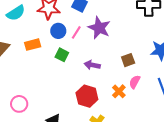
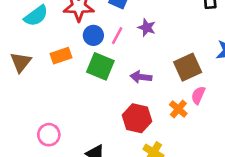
purple star: (99, 28) -> (147, 28), size x0.6
green square: (62, 55) -> (100, 66), size x1.5
brown square: (128, 60) -> (188, 67), size x1.5

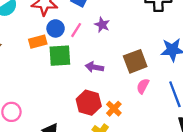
orange rectangle: (61, 56) -> (38, 42), moved
green square: (100, 66) -> (60, 56), turned -30
orange cross: (178, 109) -> (114, 109), moved

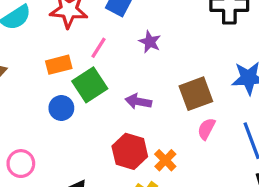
blue circle: (56, 28) -> (61, 108), moved
pink line: (76, 30) -> (99, 48), moved
green square: (60, 56) -> (90, 85), turned -30

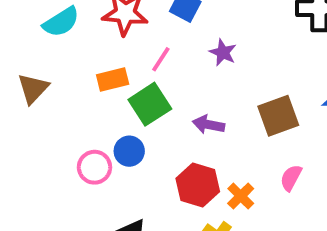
blue circle: (61, 108) -> (129, 151), moved
pink semicircle: (206, 129) -> (291, 178), moved
pink circle: (21, 164) -> (94, 167), moved

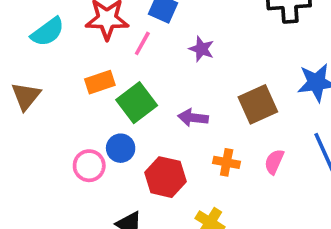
pink line: (161, 59) -> (142, 43), moved
red hexagon: (198, 185) -> (165, 177), moved
orange cross: (241, 196) -> (227, 162), moved, turned -30

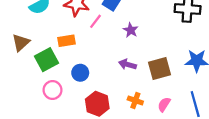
green square: (137, 103) -> (47, 60), moved
purple arrow: (193, 118) -> (127, 64), moved
blue circle: (121, 148) -> (80, 73), moved

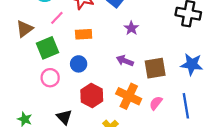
pink line: (96, 21) -> (57, 18), moved
orange rectangle: (67, 41) -> (84, 34), moved
orange cross: (135, 100) -> (129, 96), size x1.6

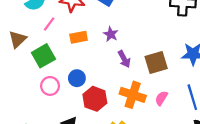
purple star: (131, 28) -> (111, 34), moved
purple arrow: (125, 61) -> (124, 59), turned -133
blue circle: (79, 64) -> (77, 78), moved

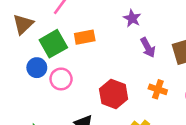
orange rectangle: (79, 37) -> (85, 37), moved
blue circle: (77, 78) -> (37, 68), moved
orange cross: (133, 95) -> (158, 89), size x0.6

